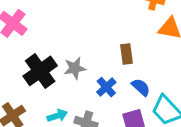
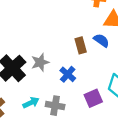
blue semicircle: (141, 87) -> (101, 40), moved

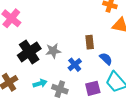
blue semicircle: (101, 40) -> (106, 59), moved

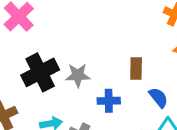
blue cross: (75, 65) -> (109, 101), turned 32

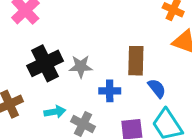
brown rectangle: (136, 69) -> (136, 61), size x1.4

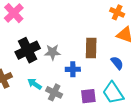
blue semicircle: (157, 88) -> (117, 63), moved
cyan arrow: (55, 112) -> (35, 84), turned -136

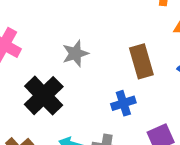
gray star: (53, 52) -> (75, 54), moved

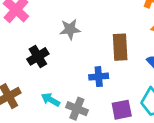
black cross: (44, 96) -> (38, 56), size x0.7

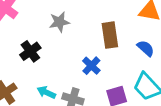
blue cross: (99, 77) -> (91, 66), turned -36

